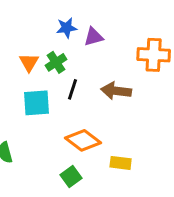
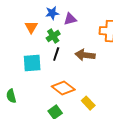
orange triangle: (29, 62) -> (31, 27), moved
green cross: (56, 62) -> (53, 36), moved
yellow rectangle: (121, 163) -> (88, 103), turned 40

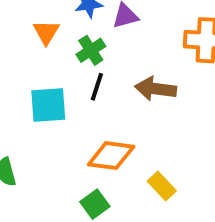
orange diamond: (63, 88) -> (111, 156), turned -30

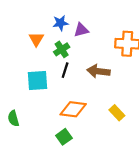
yellow rectangle: (162, 186) -> (117, 113), moved

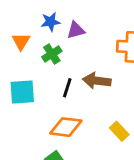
black line: (65, 70) -> (67, 88), moved

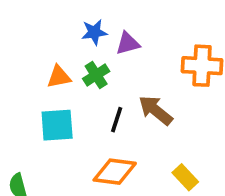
orange triangle: (21, 41) -> (59, 77), moved, turned 48
brown arrow: (97, 81) -> (156, 110), turned 32

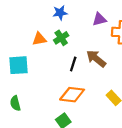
purple triangle: (128, 43) -> (99, 19), moved
cyan square: (57, 125) -> (19, 65), moved

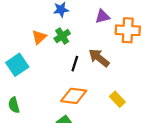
orange triangle: (39, 39) -> (39, 37), turned -32
cyan square: (19, 65) -> (17, 65), turned -30

